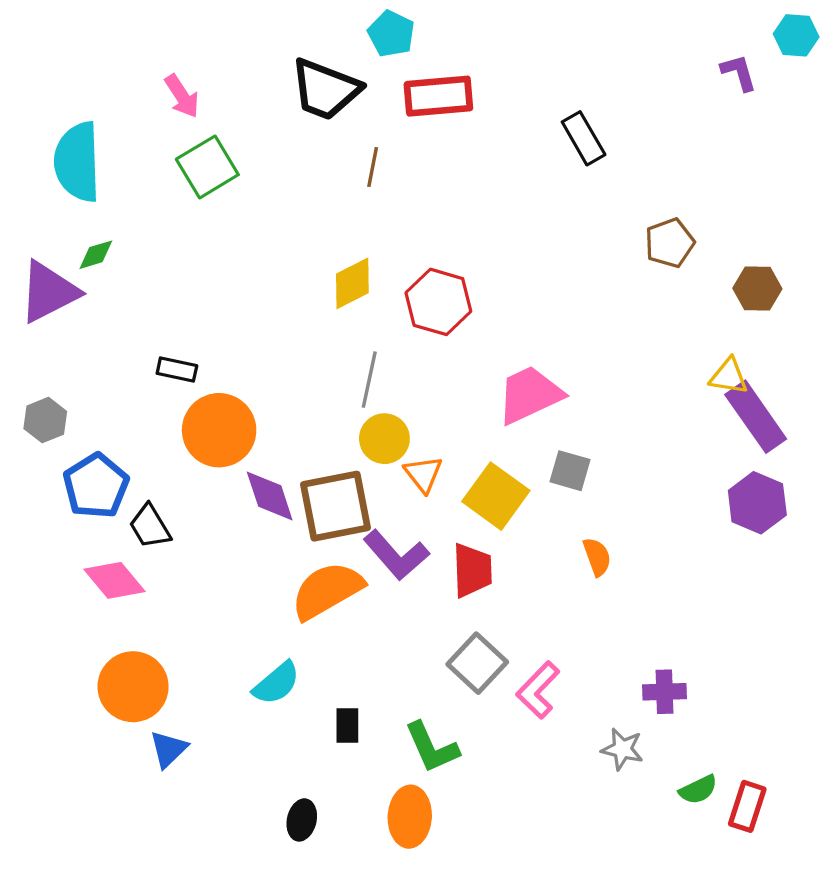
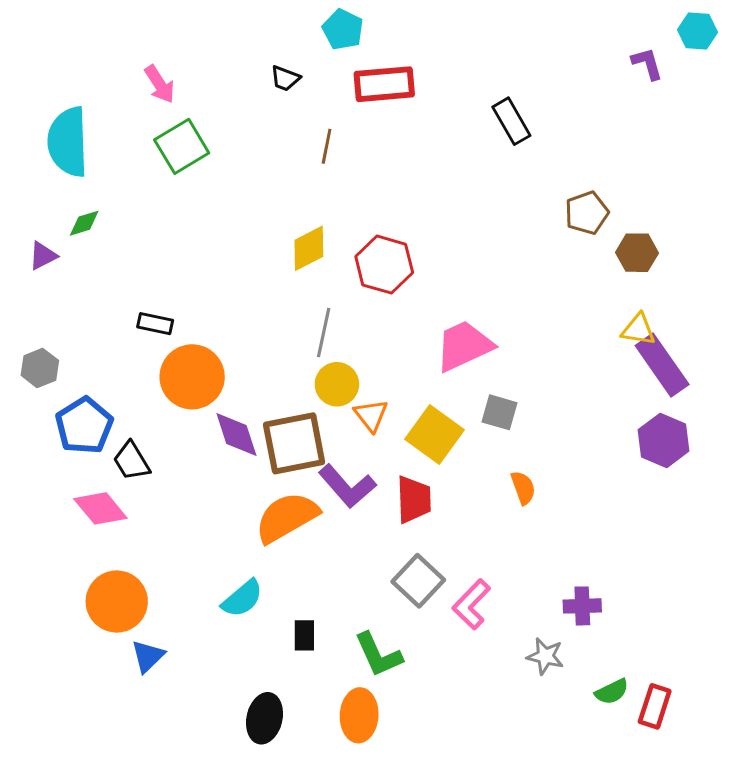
black trapezoid: (325, 89) -> (285, 78), size x0.5
brown hexagon: (757, 288) -> (637, 253), moved
purple triangle: (49, 292) -> (43, 256), size x0.5
black ellipse: (302, 820) -> (265, 718), size x1.4

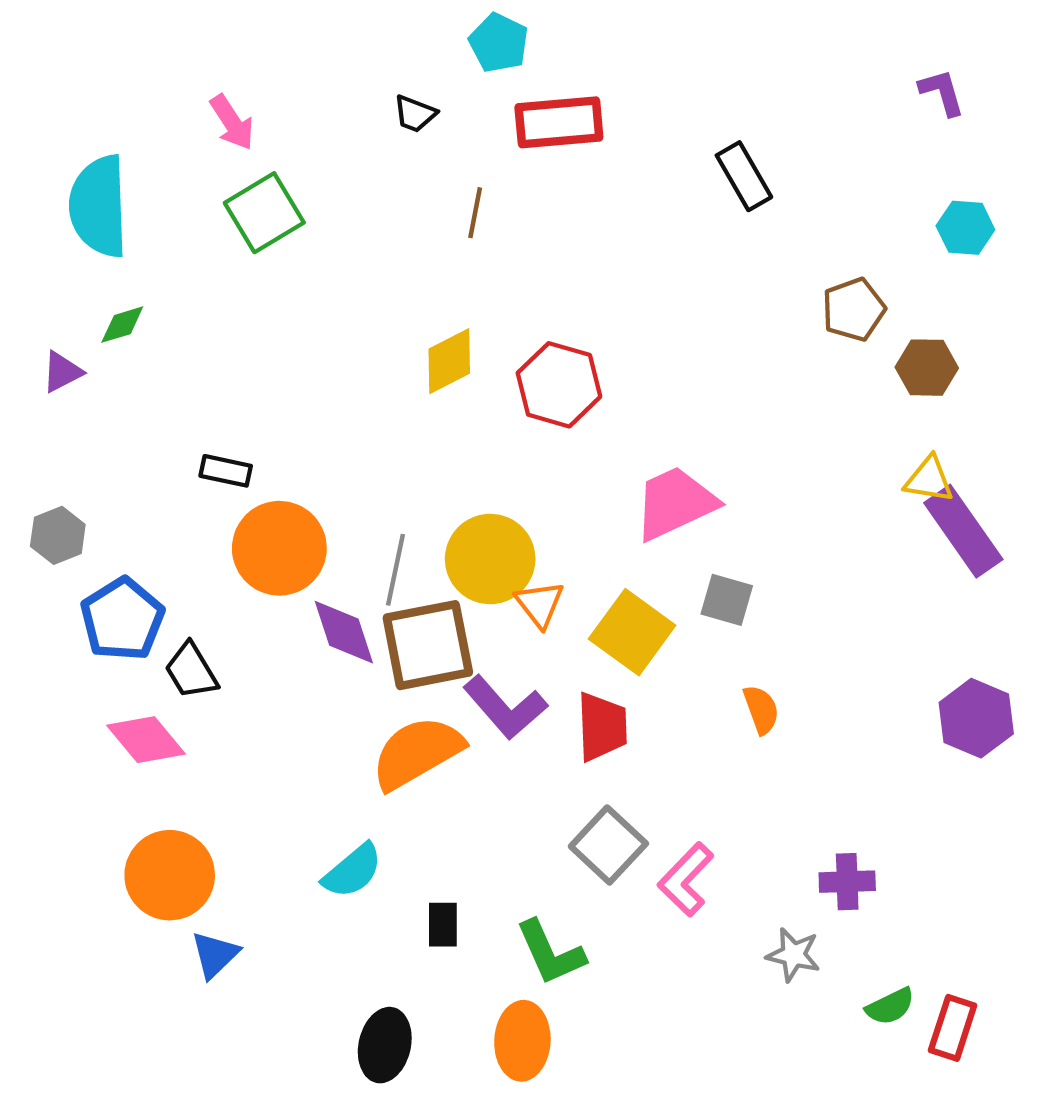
cyan hexagon: (698, 31) -> (965, 228), moved
gray line: (324, 333) -> (395, 570), moved
yellow circle: (337, 384) -> (490, 559), size x1.4
purple hexagon: (664, 440) -> (976, 718), moved

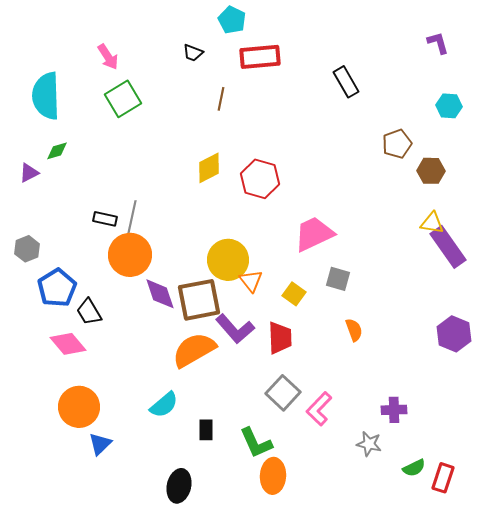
gray line: (395, 570) -> (132, 217), moved
yellow square: (632, 632) -> (294, 294), size x0.6
orange ellipse: (522, 1041) -> (273, 476), moved

